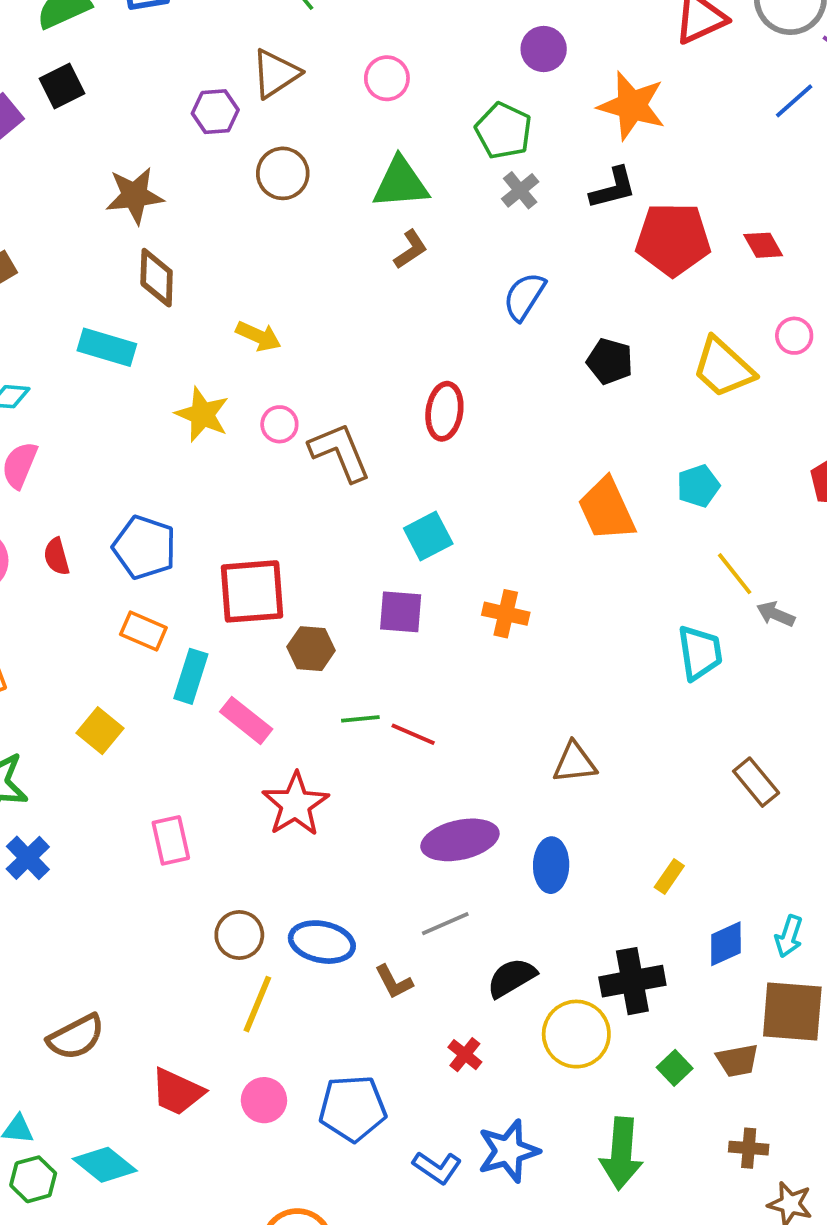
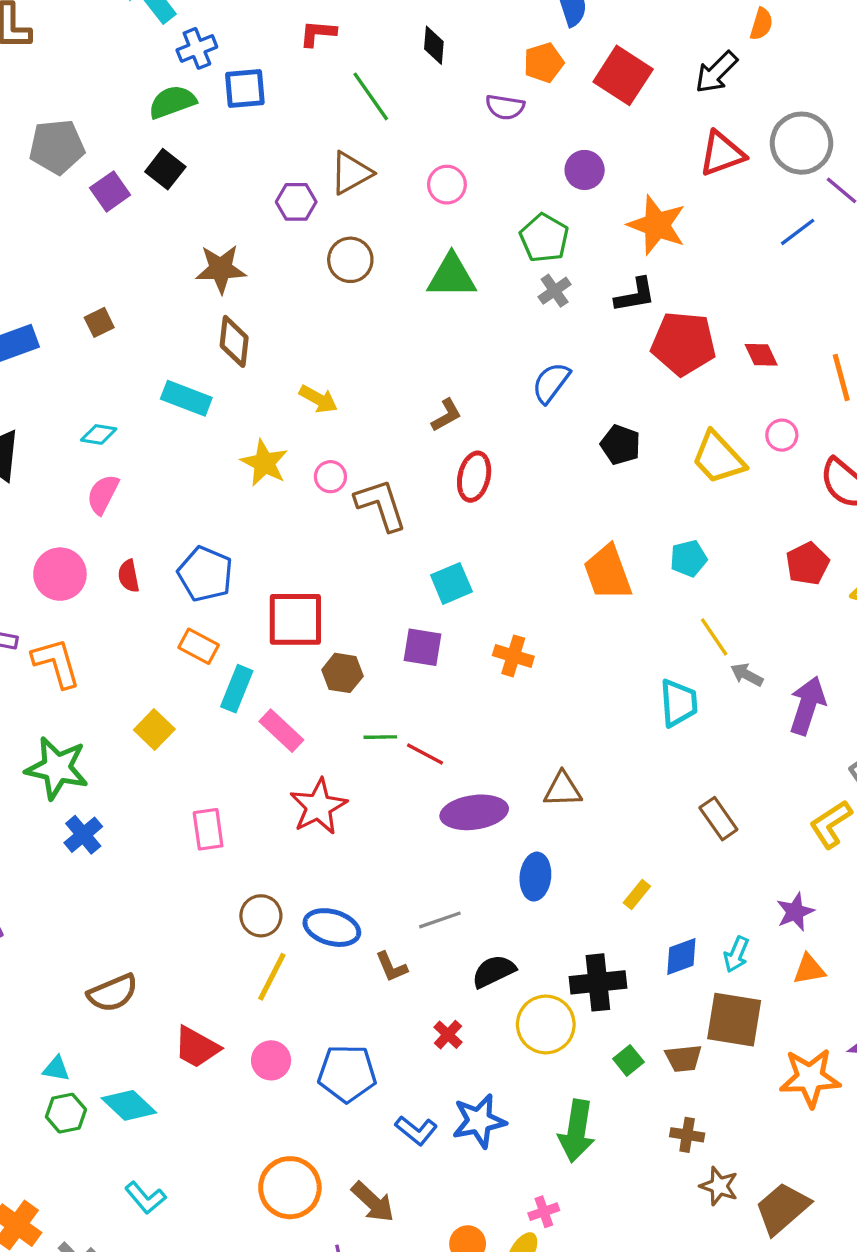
black square: (62, 86) -> (165, 169), turned -30
brown L-shape: (411, 249) -> (446, 415), moved
purple ellipse: (460, 840) -> (474, 812), moved

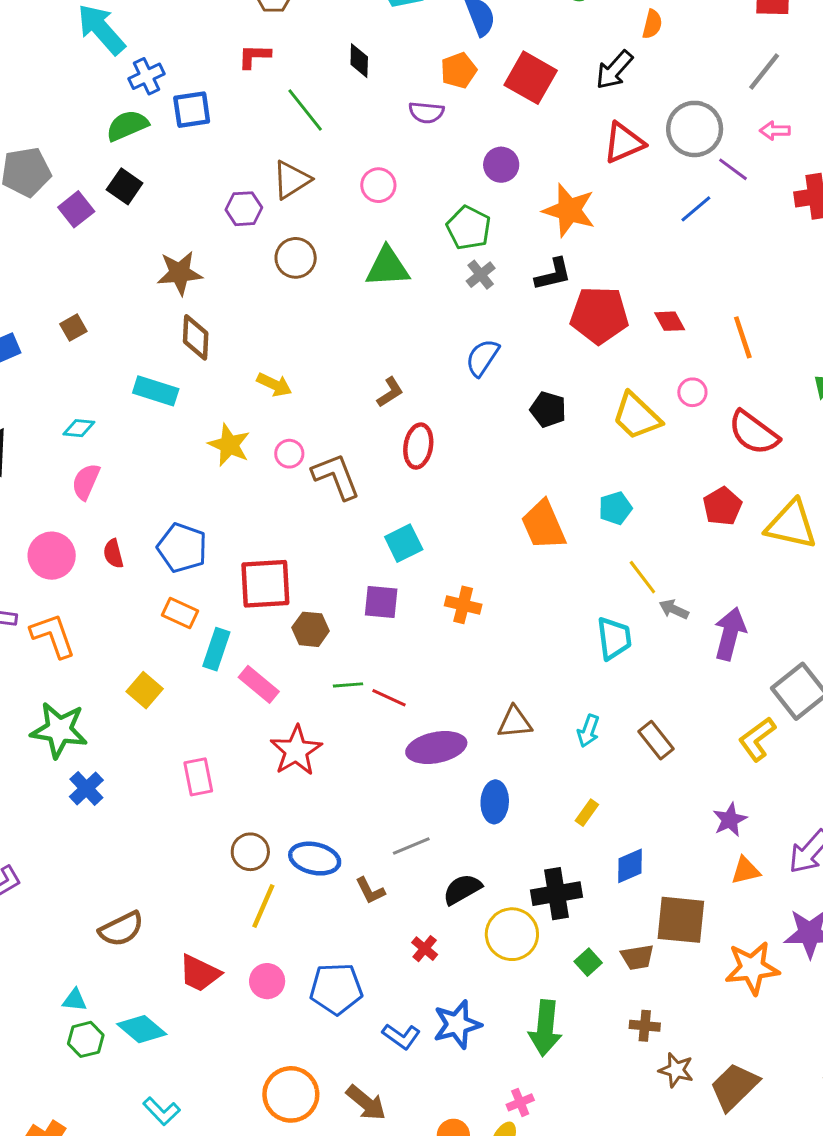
cyan arrow: (736, 954) -> (588, 731), moved

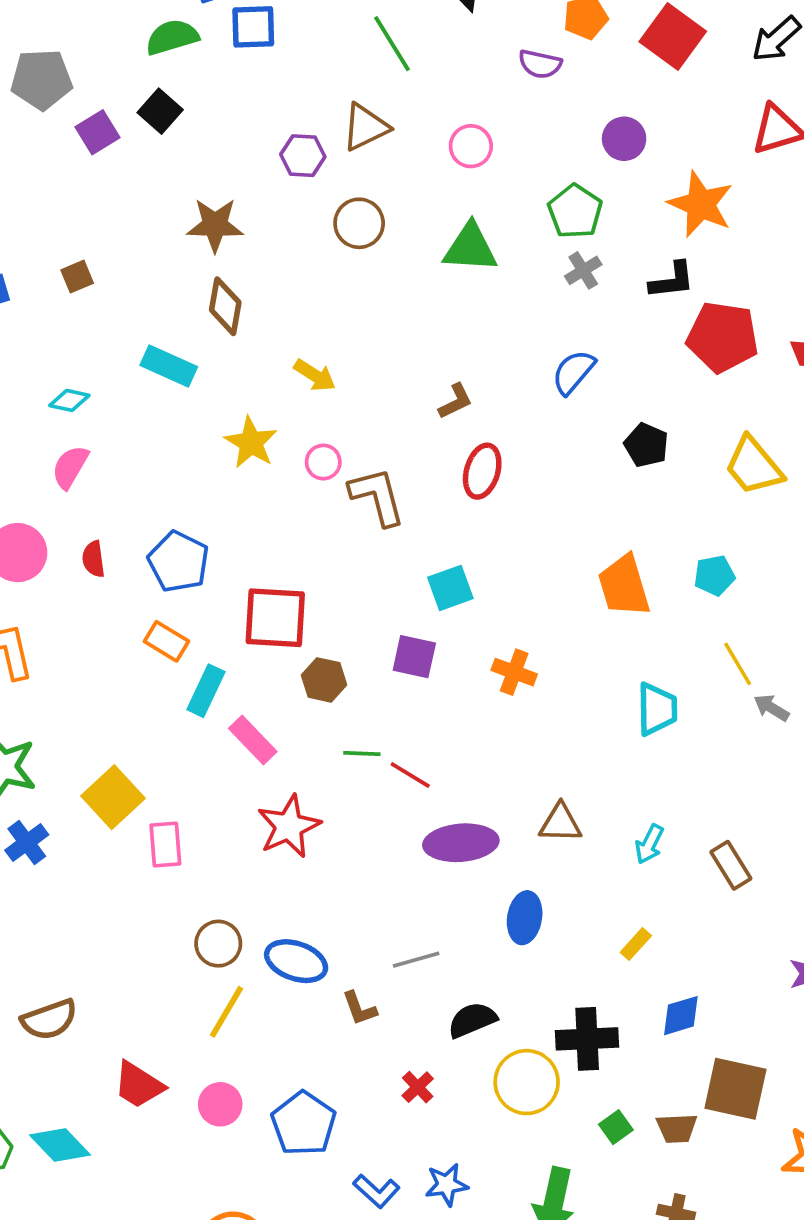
cyan trapezoid: (614, 638) -> (657, 709), moved
yellow square: (145, 690) -> (113, 797), moved, size x1.4
blue pentagon: (336, 989) -> (304, 1124), turned 30
blue star: (457, 1024) -> (447, 1185), size x0.7

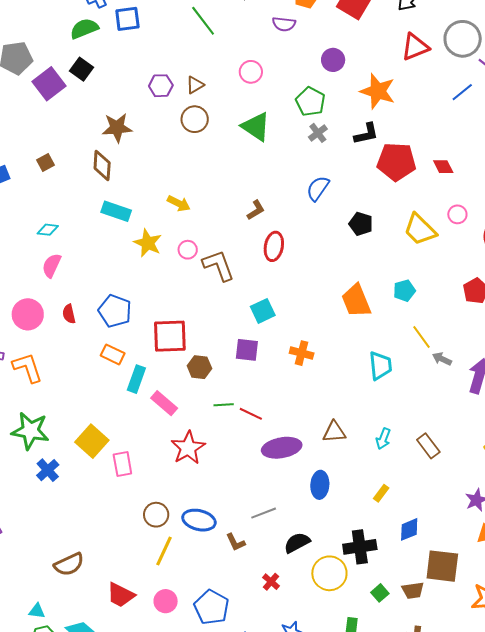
brown triangle: (365, 127) -> (195, 85), moved, size x0.7
purple square: (98, 132) -> (49, 84), size x1.4
green triangle: (470, 248) -> (256, 127), turned 36
brown diamond: (225, 306) -> (102, 165), moved
cyan rectangle: (169, 366) -> (116, 211), moved

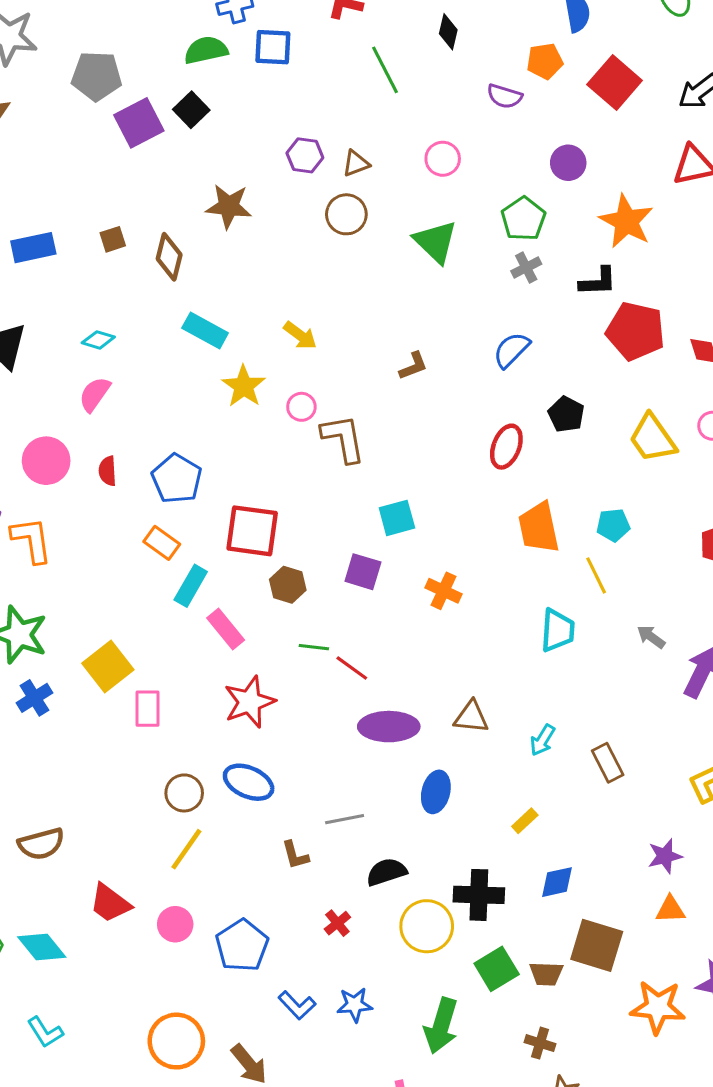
brown diamond: (102, 165) -> (169, 257), moved
red ellipse: (274, 246) -> (506, 447), moved
yellow line: (421, 337) -> (596, 575), moved
blue ellipse: (199, 520) -> (249, 782), moved
green square: (380, 593) -> (497, 969), size x1.6

